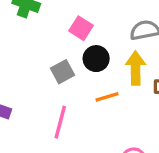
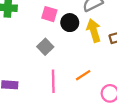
black circle: (96, 59) -> (70, 23), moved
orange line: (107, 97) -> (83, 75), moved

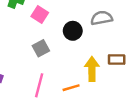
pink square: (49, 14) -> (40, 15), moved
yellow arrow: (94, 31) -> (92, 69), moved

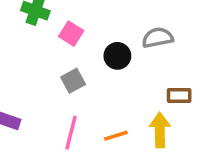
yellow arrow: (92, 69) -> (160, 130), moved

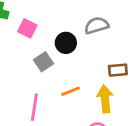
gray square: (73, 81) -> (43, 62), moved
orange line: (116, 136) -> (71, 91), moved

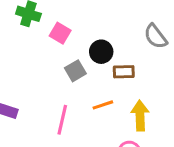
gray semicircle: (97, 25) -> (156, 36), moved, turned -115
brown rectangle: (118, 70) -> (124, 72), moved

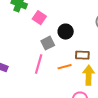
brown rectangle: (124, 72) -> (82, 55), moved
pink line: (62, 120) -> (39, 64), moved

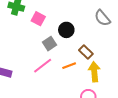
brown rectangle: (82, 55) -> (86, 52), turned 48
pink line: (39, 64) -> (43, 66), turned 42

